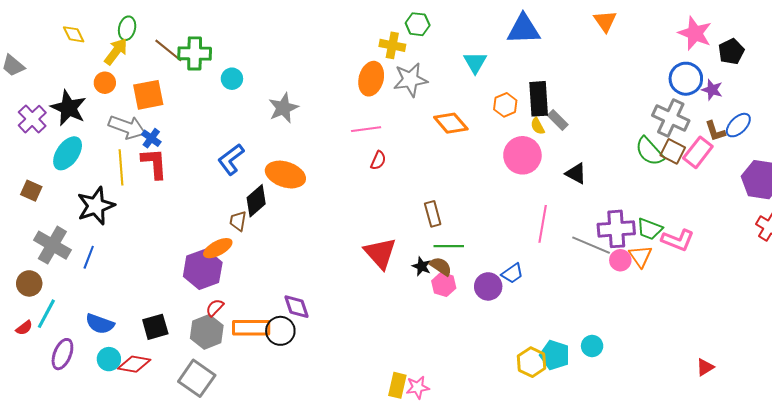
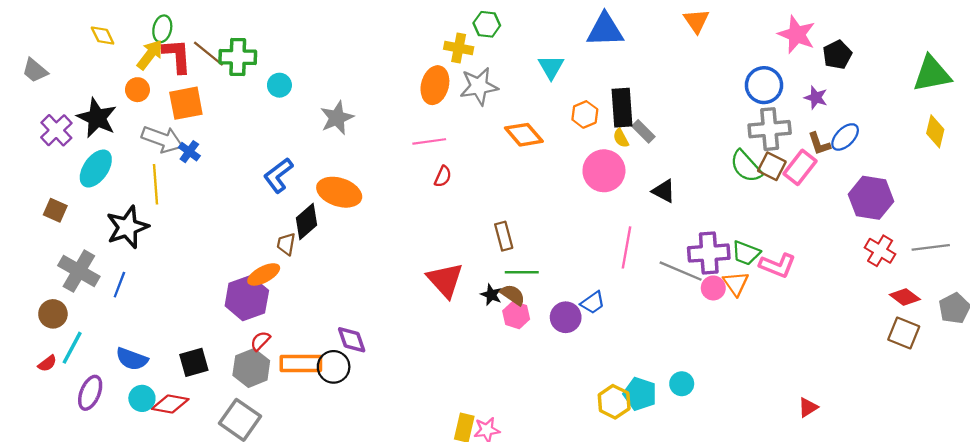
blue circle: (686, 79) -> (764, 85), moved
gray cross: (671, 118) -> (770, 129), turned -30
red L-shape: (154, 163) -> (177, 56), moved

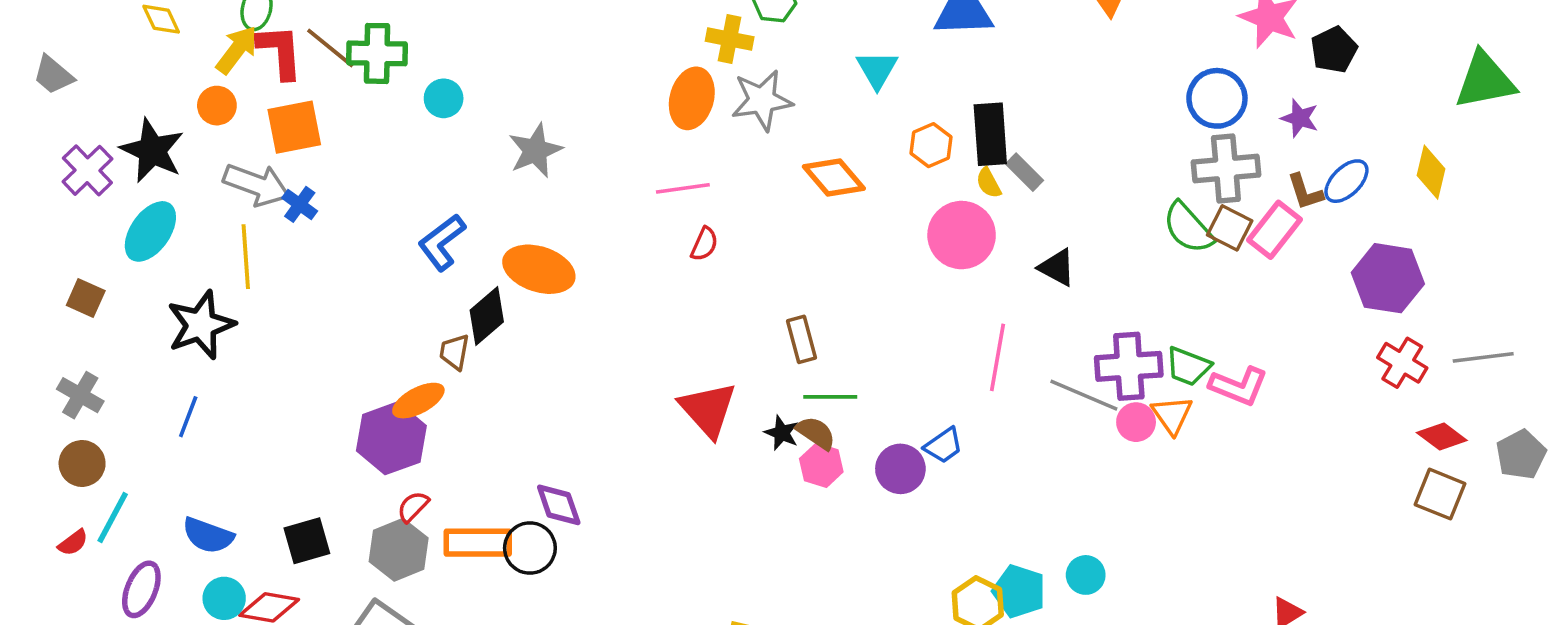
yellow diamond: (935, 131) -> (1431, 172), moved
gray cross: (79, 271) -> (80, 395), moved, size x0.7

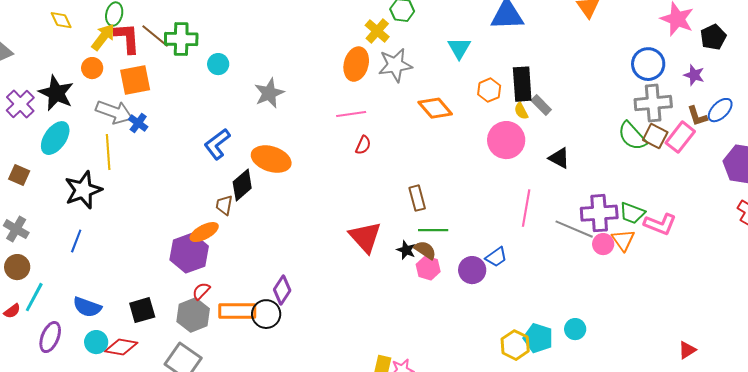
yellow cross: (730, 39) -> (377, 31), turned 30
purple diamond: (559, 505) -> (282, 290), turned 52

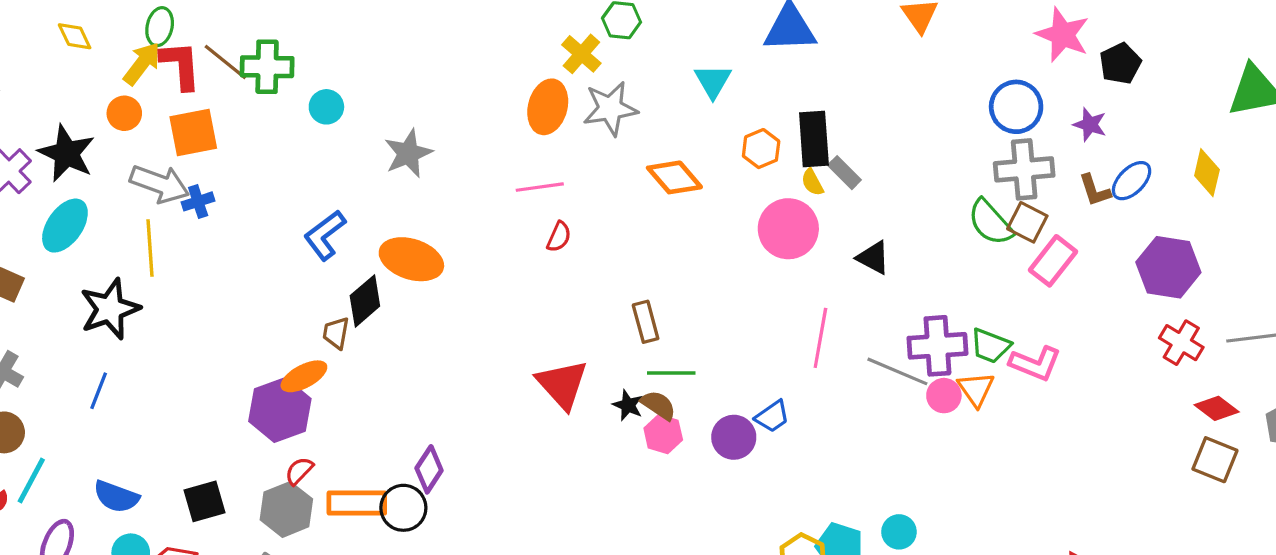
blue cross: (138, 123) -> (198, 201), turned 36
pink rectangle: (680, 137) -> (1053, 261), moved

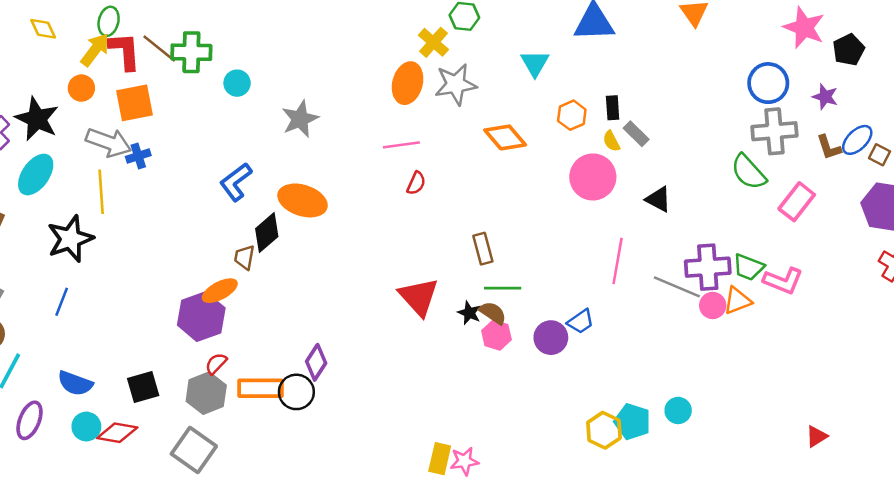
black rectangle: (814, 139) -> (613, 108), size x0.6
brown square: (1027, 222) -> (879, 155), moved, size x0.7
orange triangle: (976, 389) -> (737, 301), turned 44

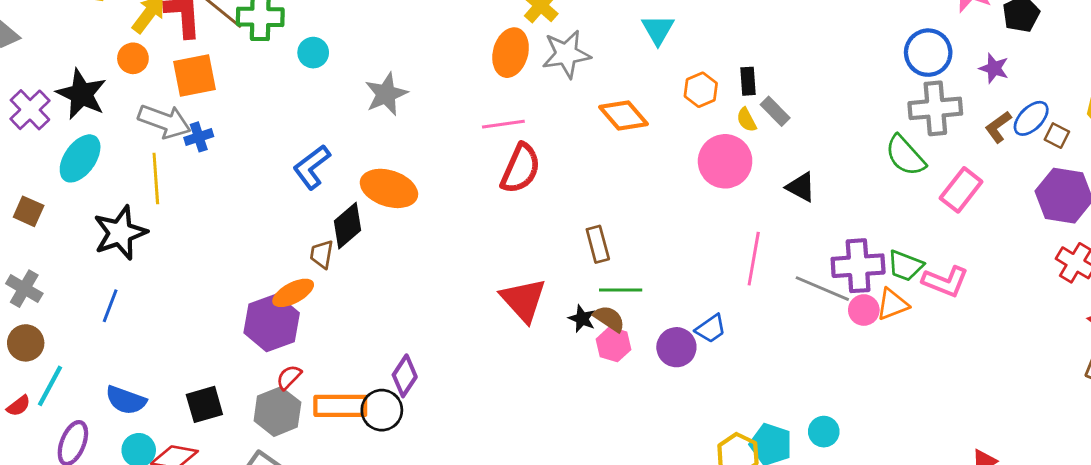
brown L-shape: (829, 147) -> (998, 127), turned 72
red semicircle: (416, 183) -> (521, 168), size x1.8

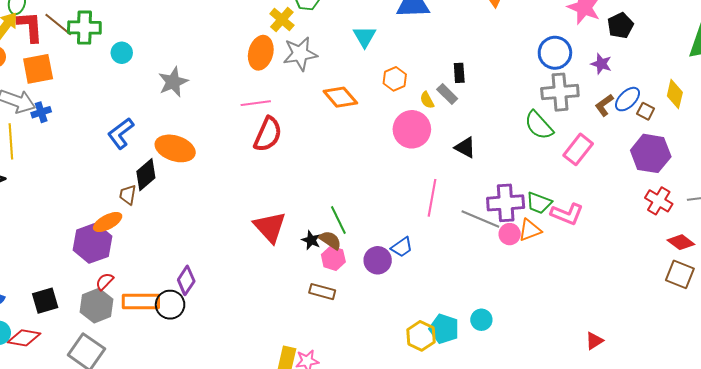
black rectangle: (748, 81) -> (459, 73), moved
brown rectangle: (598, 244) -> (322, 292), moved, turned -60
green line: (621, 290) -> (338, 220), turned 64

